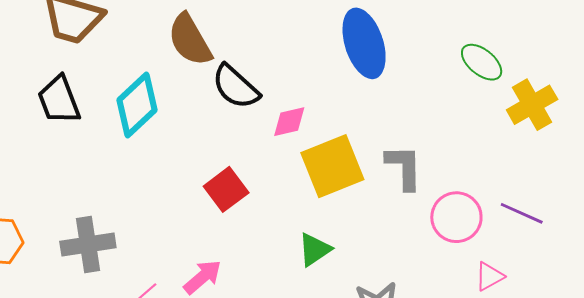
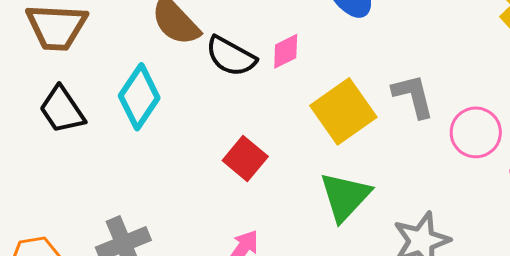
pink diamond: (289, 122) -> (286, 51), moved
green triangle: (315, 249) -> (345, 197), size x1.5

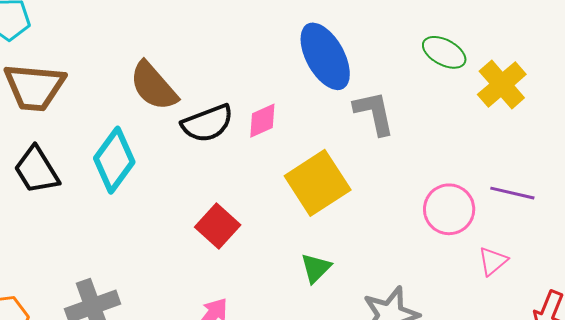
black semicircle: (231, 56) -> (207, 123), turned -52
gray L-shape: (413, 96) -> (374, 113), moved
green triangle: (345, 197) -> (316, 268), size x0.6

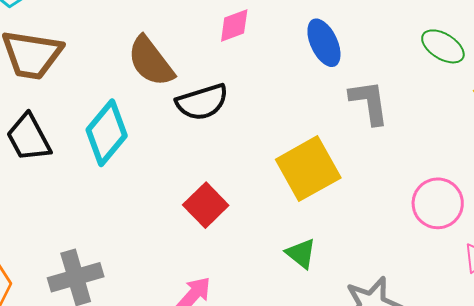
blue ellipse: (325, 56) -> (324, 43), size x0.7
pink diamond: (262, 121) -> (234, 25), moved
green triangle: (316, 268) -> (301, 253), turned -40

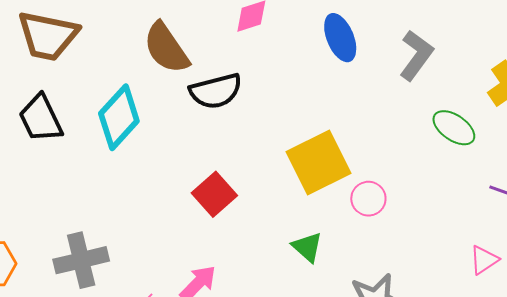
green ellipse: (443, 46) -> (454, 128), moved
gray L-shape: (369, 102) -> (416, 55), moved, turned 42
pink circle: (438, 203) -> (368, 199), moved, size x0.7

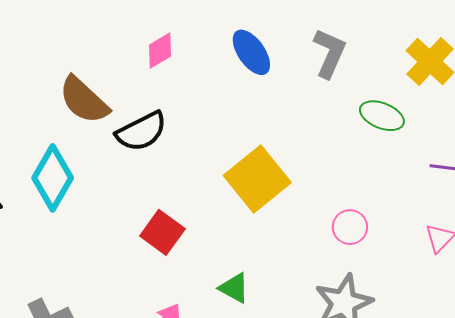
pink circle: (368, 199) -> (350, 227), moved
green triangle: (307, 247) -> (234, 288), moved

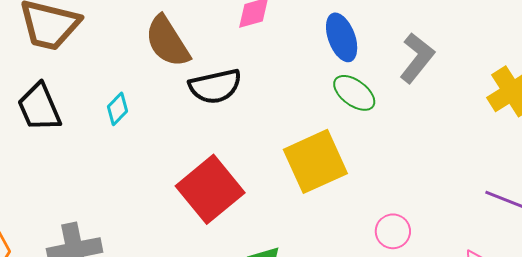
green ellipse: (382, 116) -> (354, 93), moved
cyan diamond: (53, 178) -> (118, 109), size x0.5
red square: (162, 232) -> (210, 189), size x1.5

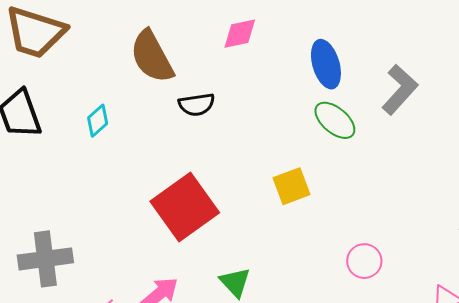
black semicircle: (215, 86) -> (197, 105), size x0.7
yellow square: (315, 161) -> (292, 186), size x0.6

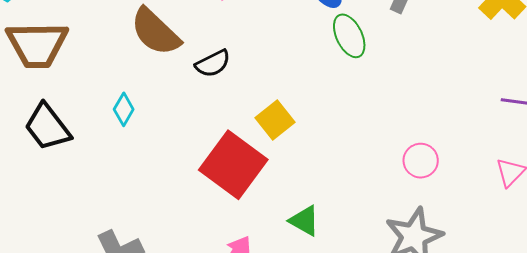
green ellipse: (335, 120) -> (349, 36), turned 42
yellow square: (292, 186) -> (275, 120), moved

